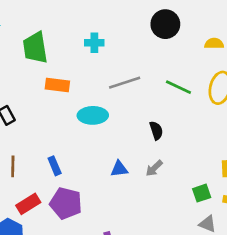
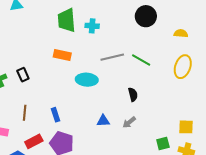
green trapezoid: (35, 48) -> (66, 20), moved
green line: (178, 87) -> (141, 60), moved

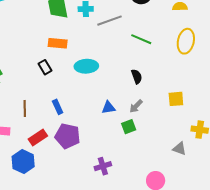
gray line: (112, 57) -> (110, 21), moved
black rectangle: (23, 75) -> (45, 67), moved
yellow square: (186, 127) -> (176, 99), moved
green square: (163, 144) -> (129, 127), moved

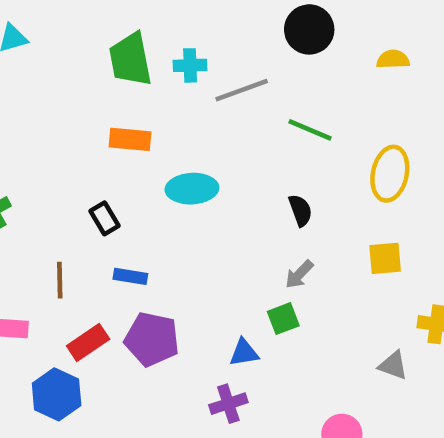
yellow ellipse: (186, 41) -> (390, 174), moved
black rectangle: (45, 67) -> (104, 218), moved
blue rectangle: (58, 107) -> (130, 276), turned -56
blue triangle: (109, 108) -> (244, 353), moved

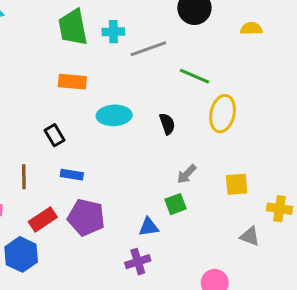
yellow ellipse: (390, 174) -> (223, 114), moved
black semicircle: (300, 210) -> (167, 124), moved
yellow square: (385, 258) -> (237, 184), moved

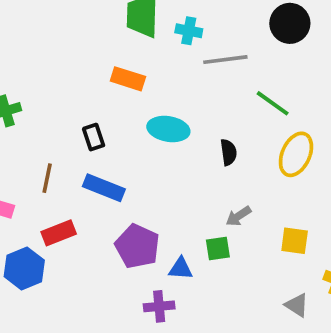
blue rectangle: (72, 175) -> (104, 188), size x1.5
purple pentagon: (86, 217) -> (137, 246), moved

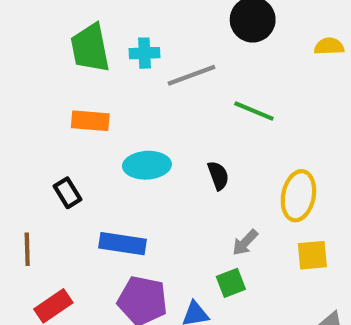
yellow ellipse: (296, 154) -> (298, 196), moved
blue rectangle: (104, 188) -> (123, 244), moved

